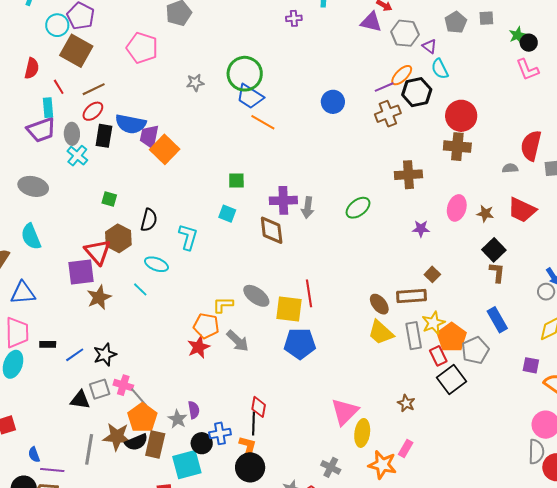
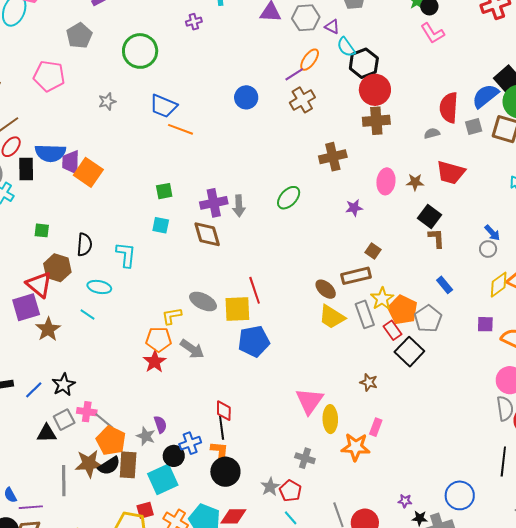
green circle: (245, 74) -> (140, 51), moved
black hexagon: (417, 92) -> (364, 63), moved
blue rectangle: (497, 320) -> (445, 285), size x0.7

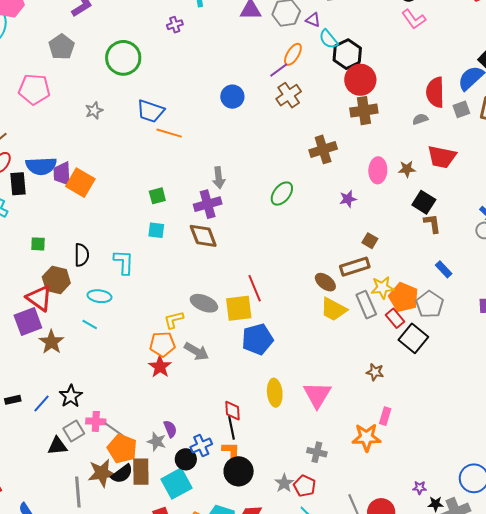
gray arrow: (239, 206) -> (219, 178), moved
yellow star: (382, 299) -> (382, 288), turned 30
yellow ellipse: (330, 419) -> (275, 393), moved

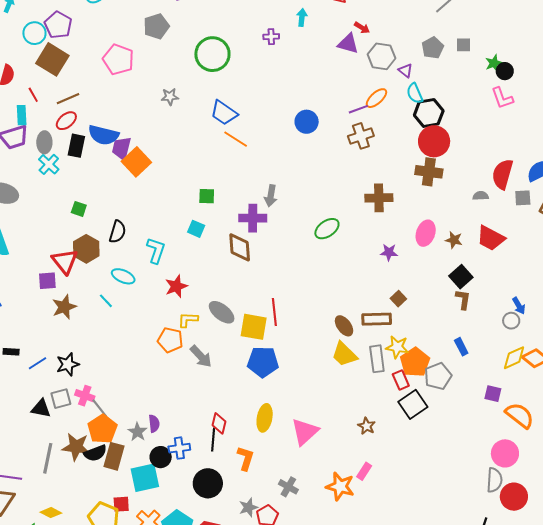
purple square: (28, 322) -> (47, 281), size x0.7
red star: (160, 367) -> (176, 286), moved
orange L-shape: (231, 453) -> (246, 458), moved

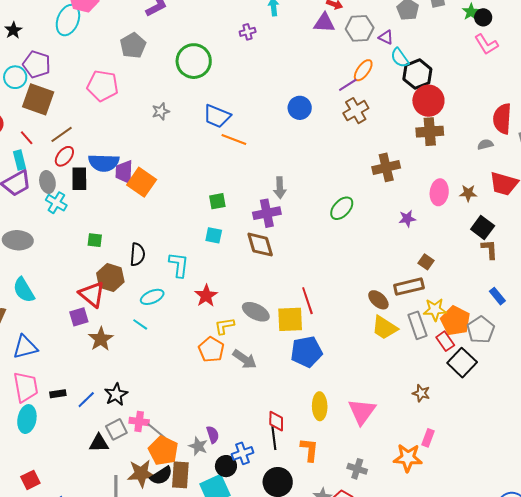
cyan ellipse: (123, 276) -> (152, 297), turned -35
orange pentagon: (170, 340) -> (211, 350), turned 30

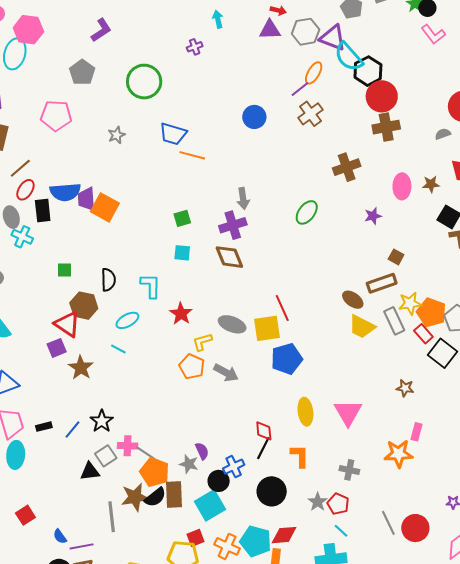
purple triangle: (386, 37) -> (333, 38), size x1.8
cyan semicircle: (400, 58) -> (349, 57), size x1.5
black line: (274, 438) -> (263, 448), turned 40

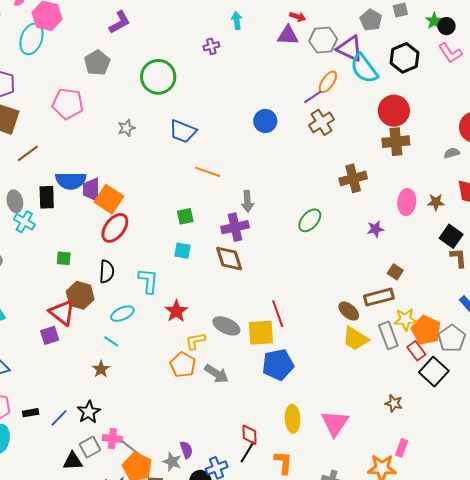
black hexagon: (368, 71) -> (404, 58), moved
orange line: (192, 155) -> (207, 172), moved
red ellipse: (25, 190) -> (115, 228), moved, size x1.4
brown star: (81, 368) -> (101, 369), moved, size x0.7

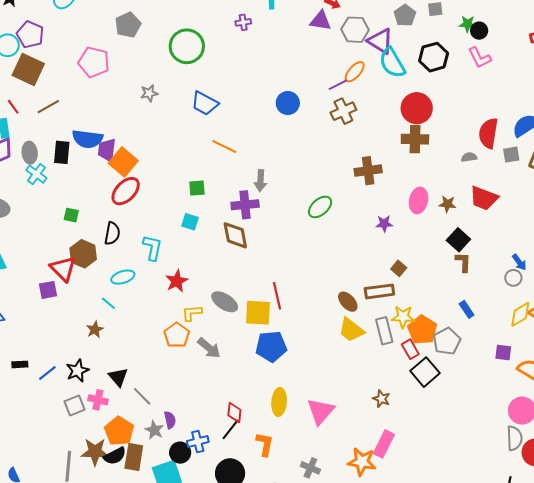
green star: (434, 21) -> (467, 24), turned 30
gray line: (130, 447) -> (142, 396), moved
pink rectangle: (402, 448) -> (384, 444), size x1.5
black triangle: (73, 461) -> (118, 377), moved, turned 45

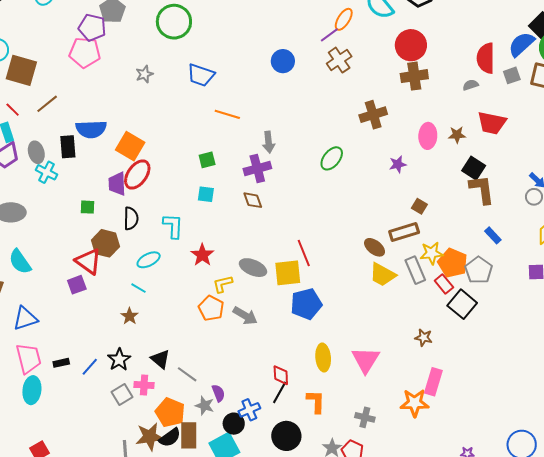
purple pentagon: (30, 35) -> (92, 28), moved
purple trapezoid: (107, 150) -> (117, 184), moved
brown diamond: (235, 235) -> (253, 200), size x0.7
brown L-shape: (463, 262) -> (482, 189), size x1.5

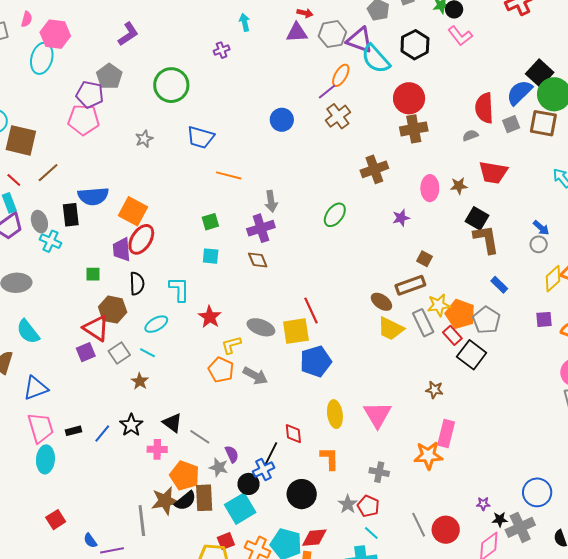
black line: (280, 392) -> (271, 453), moved
gray square: (122, 394) -> (119, 353), moved

